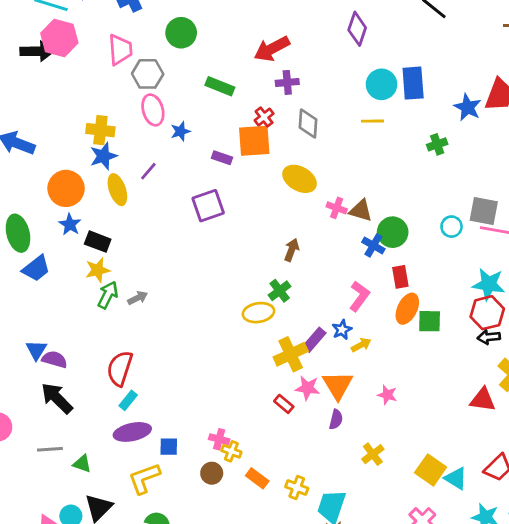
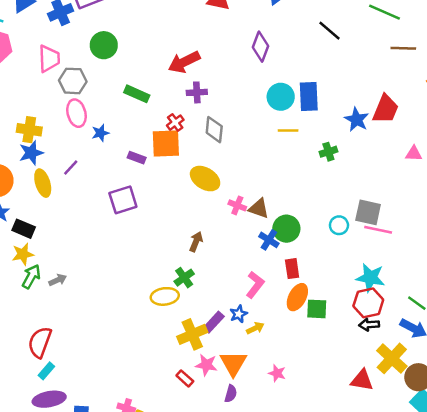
yellow line: (373, 121) -> (288, 131), moved

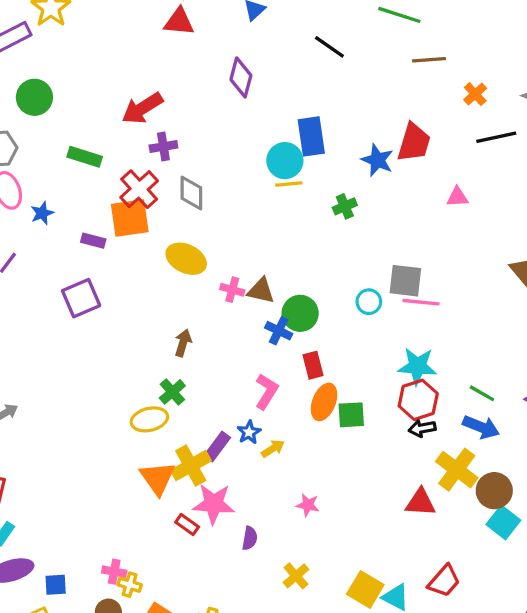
cyan circle: (281, 97) -> (285, 161), moved
red cross: (175, 123) -> (139, 189), size x1.6
orange triangle: (233, 363) -> (157, 478), moved
pink star: (206, 365) -> (214, 504), size x1.4

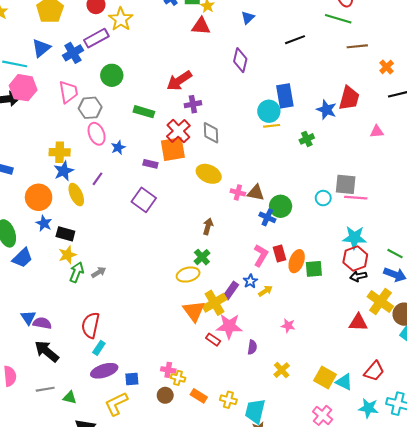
black line: (329, 47) -> (295, 40), turned -54
purple square: (81, 298) -> (144, 200), turned -30
red rectangle: (313, 365) -> (280, 254), moved

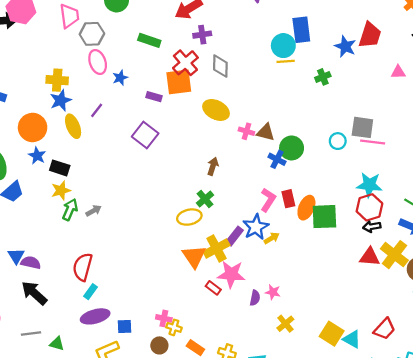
green square: (314, 269) -> (324, 217), size x1.4
blue star: (250, 281) -> (256, 227), size x1.6
red triangle: (358, 322) -> (370, 257), moved
pink star: (288, 326) -> (273, 292), moved

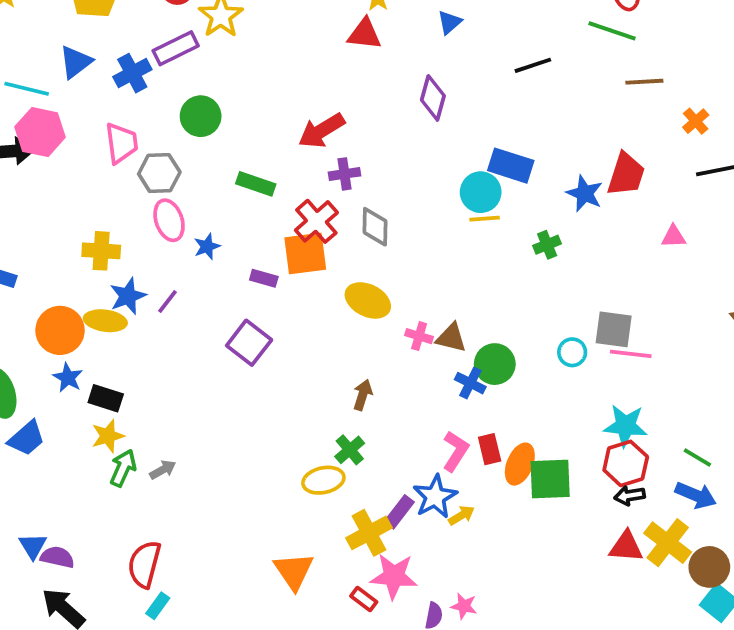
blue rectangle: (301, 30) -> (511, 166), turned -65
blue star: (61, 100) -> (128, 296), moved
yellow ellipse: (73, 126) -> (105, 321), moved, turned -60
orange triangle: (194, 256) -> (294, 571), moved

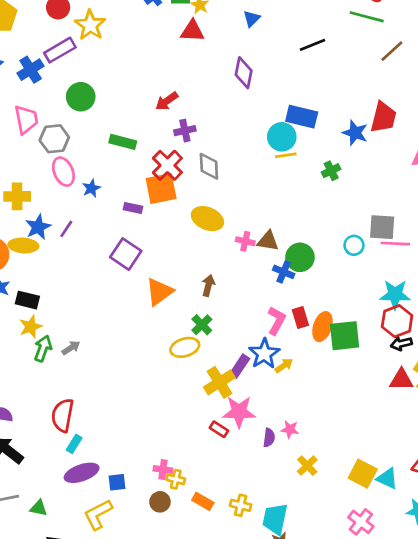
brown line: (644, 82) -> (392, 51), turned -35
red arrow: (322, 131) -> (167, 101), size x0.7
orange triangle: (294, 571) -> (159, 292), moved, turned 32

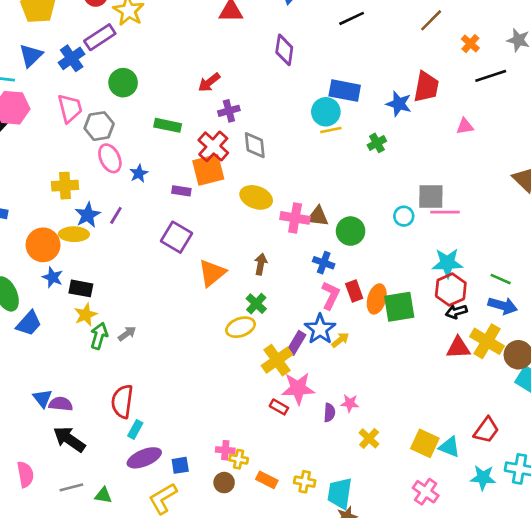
pink cross: (245, 241) -> (295, 218), size x1.5
blue cross: (284, 272) -> (324, 263), moved

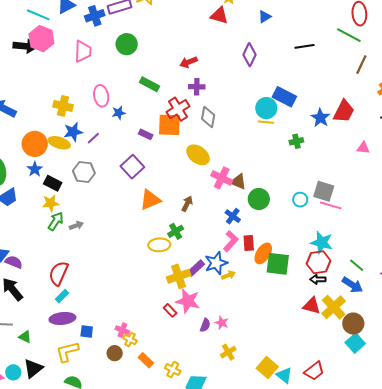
brown line: (431, 20) -> (361, 65), turned -36
gray hexagon: (99, 126) -> (84, 172), moved

